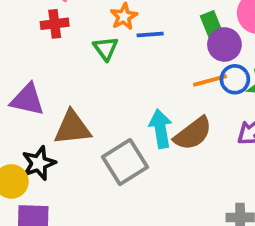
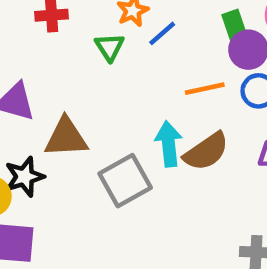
blue line: (150, 35) -> (162, 33), turned -40
orange line: (210, 80) -> (205, 89), moved

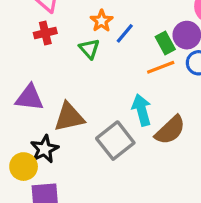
green rectangle: (235, 26) -> (165, 43), moved
brown semicircle: (206, 152) -> (170, 130), moved

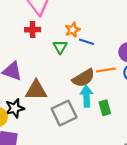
blue line: (125, 33) -> (86, 42), turned 56
green rectangle: (165, 43) -> (105, 108), moved
brown semicircle: (170, 130) -> (83, 78), moved

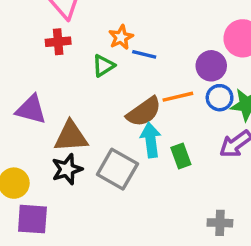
green triangle: (60, 47) -> (103, 66), turned 32
black star: (15, 108) -> (67, 169), moved
gray square: (64, 113) -> (117, 169), turned -30

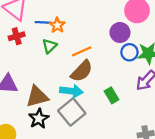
blue line: (144, 54) -> (43, 22), moved
orange line: (178, 97) -> (82, 51), moved
cyan arrow: (151, 140) -> (71, 91), moved, turned 115
gray square: (117, 169) -> (72, 112), turned 32

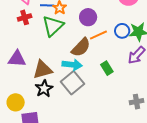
purple circle: (120, 32) -> (88, 17), moved
green triangle: (49, 46) -> (53, 26), size x1.6
orange line: (82, 51) -> (98, 35), moved

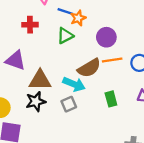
red cross: (25, 17) -> (30, 25), moved
green triangle: (53, 26) -> (65, 36), size x0.7
gray square: (72, 83) -> (69, 104), size x0.6

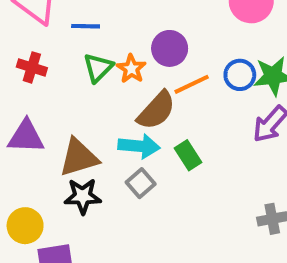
orange star: (78, 18) -> (131, 69), moved
red cross: (30, 25) -> (32, 67), turned 35
green rectangle: (111, 99) -> (188, 155), moved
black star: (36, 101) -> (83, 196), turned 30

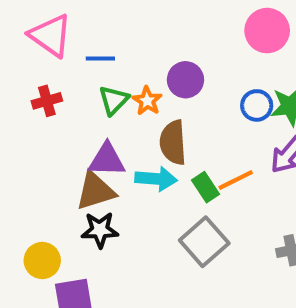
red cross: (32, 67) -> (47, 101), turned -32
orange line: (192, 84) -> (236, 180), moved
brown semicircle: (156, 110) -> (173, 142), turned 135
purple triangle: (26, 137) -> (107, 160), moved
gray square: (141, 183) -> (204, 242), moved, size x1.6

